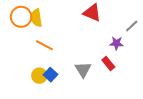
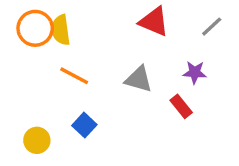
gray line: (132, 26) -> (212, 27), moved
gray triangle: (83, 70) -> (139, 79), moved, turned -42
yellow circle: (39, 76) -> (37, 140), moved

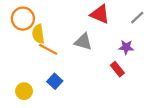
yellow semicircle: (61, 30) -> (38, 34), moved
gray triangle: (139, 79) -> (83, 42), moved

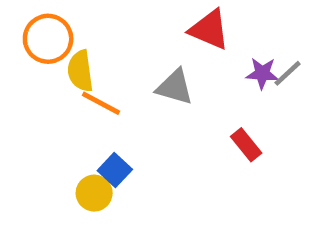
gray line: (137, 17) -> (288, 73), moved
purple star: (126, 47) -> (262, 73), moved
yellow circle: (24, 91) -> (94, 193), moved

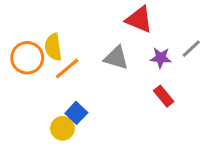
orange circle: (48, 39) -> (27, 58), moved
purple star: (262, 73) -> (161, 58), moved
orange line: (101, 103) -> (67, 69), turned -68

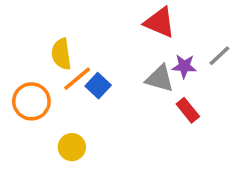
orange circle: (27, 58) -> (31, 101), moved
gray triangle: (116, 58) -> (160, 79), moved
blue square: (76, 113) -> (98, 86), moved

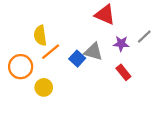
gray triangle: (160, 79) -> (93, 52), moved
blue square: (98, 86) -> (77, 59), moved
yellow circle: (72, 147) -> (44, 87), moved

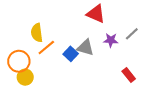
red rectangle: (123, 72) -> (129, 75), moved
yellow circle: (44, 87) -> (25, 77), moved

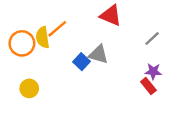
purple star: (111, 40) -> (153, 71), moved
orange line: (46, 48) -> (57, 29), moved
orange circle: (19, 61) -> (22, 43), moved

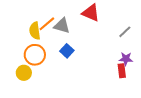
orange circle: (22, 43) -> (35, 55), moved
gray triangle: (99, 54) -> (62, 26), moved
red rectangle: (148, 86) -> (122, 71), turned 32

